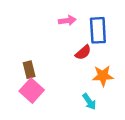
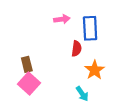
red semicircle: (83, 52) -> (77, 49), turned -42
orange star: (103, 76) -> (95, 70), turned -30

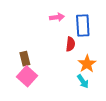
cyan arrow: (82, 94) -> (83, 81), moved

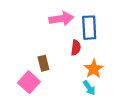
pink arrow: (57, 17) -> (61, 19), size x1.5
brown rectangle: (25, 59) -> (43, 63), moved

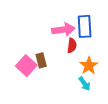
pink arrow: (61, 19) -> (63, 30), moved
pink square: (29, 82) -> (26, 66), moved

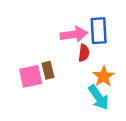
pink square: (26, 66) -> (31, 76), turned 36
cyan arrow: (85, 84) -> (99, 97), size x1.5

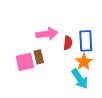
blue rectangle: (99, 31) -> (86, 41), moved
pink arrow: (74, 34) -> (47, 34), moved

